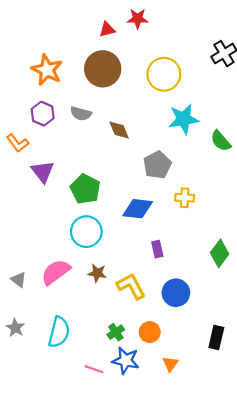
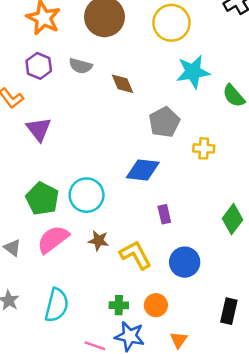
green pentagon: (85, 189) -> (42, 199), moved
yellow cross: (185, 198) -> (204, 148), moved
green cross: (116, 332) -> (119, 305), turned 35

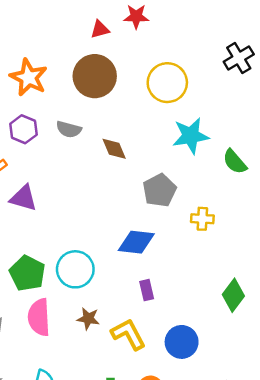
purple triangle: (39, 129) -> (23, 198), turned -36
purple rectangle: (164, 214) -> (147, 290), moved
pink semicircle: (53, 239) -> (39, 317), turned -56

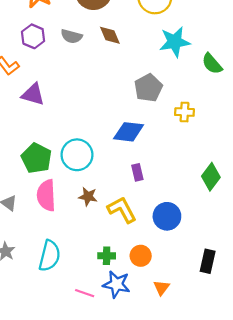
brown diamond: (114, 149) -> (110, 35), moved

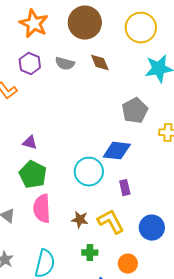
purple triangle: (33, 94) -> (30, 143), moved, size x0.7
cyan circle: (77, 155) -> (89, 172), moved
brown star: (88, 197) -> (80, 220), moved
green cross: (107, 256) -> (90, 253), moved

